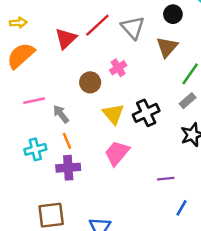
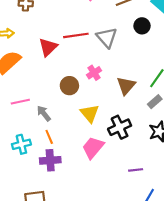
red line: (97, 25) -> (76, 35), turned 35
brown triangle: (167, 47) -> (126, 86), moved
black cross: (146, 113) -> (120, 127), moved

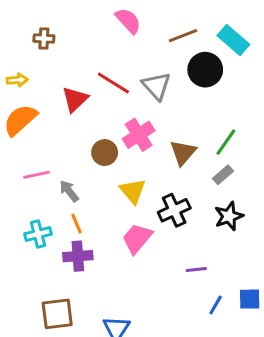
black circle: (142, 26) -> (205, 70), size x1.5
red line: (76, 35) -> (113, 83), turned 40
pink cross: (94, 73) -> (139, 135), size x1.5

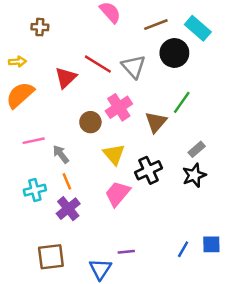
green line: (226, 142) -> (182, 102), moved
gray rectangle: (223, 175) -> (197, 149), moved
purple cross: (78, 256) -> (68, 209), turned -35
purple line: (196, 269) -> (126, 252), moved

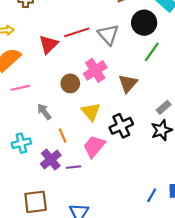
red line: (98, 64) -> (77, 32), turned -50
green line: (182, 102) -> (152, 52), moved
pink line: (34, 141) -> (20, 88), moved
orange line: (67, 181) -> (63, 136), moved
purple line: (126, 252) -> (74, 167), moved

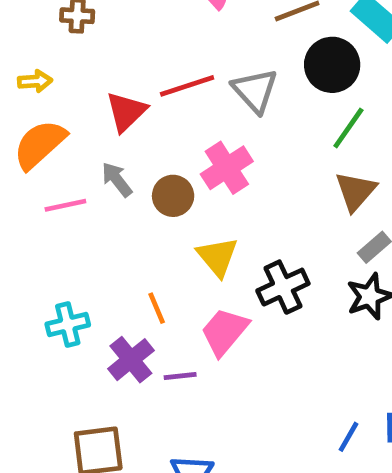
brown triangle: (128, 83) -> (356, 191), moved
gray arrow: (44, 112) -> (117, 179), moved

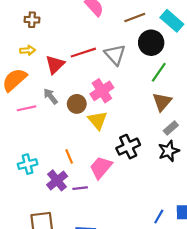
yellow arrow: (35, 81) -> (28, 50), moved
yellow triangle: (217, 257) -> (98, 120), moved

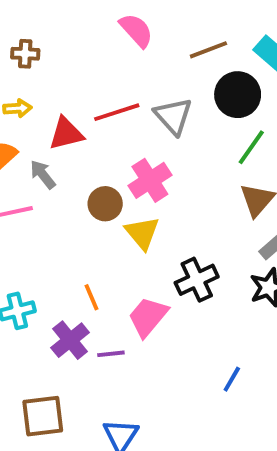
red triangle: (55, 65) -> (66, 134), turned 30
gray arrow: (51, 96) -> (43, 175), moved
blue line: (159, 217) -> (232, 379), moved

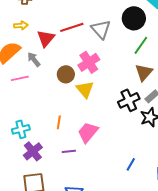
red triangle: (66, 134) -> (46, 38), turned -36
black cross: (197, 280) -> (129, 100), moved
orange line: (91, 297) -> (59, 122), turned 32
purple cross: (70, 340) -> (33, 151), moved

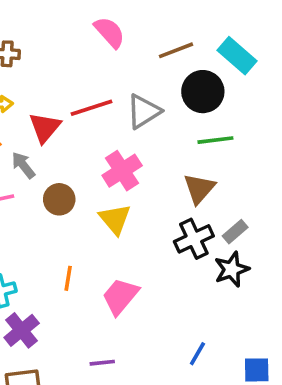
gray triangle: (101, 29) -> (144, 111), turned 40
green line: (141, 45) -> (215, 140), turned 48
brown triangle: (144, 72) -> (199, 189), moved
brown circle: (66, 74) -> (59, 199), moved
purple line: (69, 151) -> (102, 363), moved

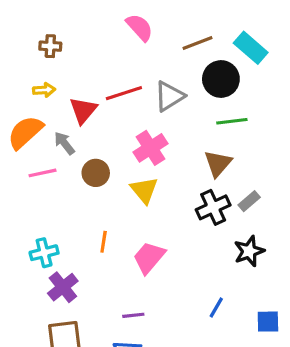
black star: (232, 269) -> (249, 251), moved

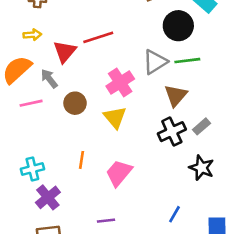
gray triangle: (169, 96) -> (155, 62), moved
black star: (249, 251) -> (202, 168), turned -30

